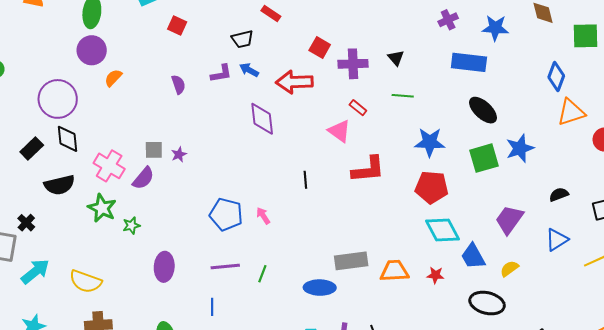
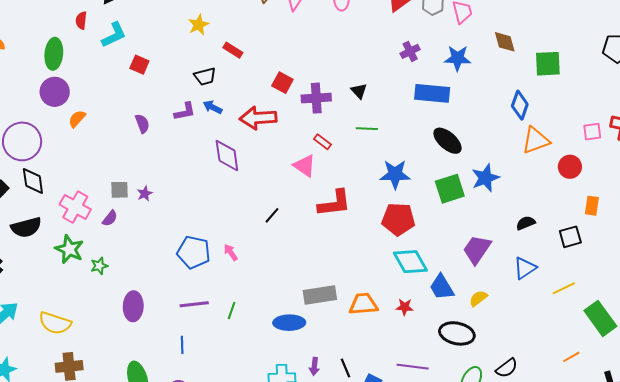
purple semicircle: (143, 178) -> (110, 218), size x0.7
black line: (305, 180) -> (272, 215), turned 48

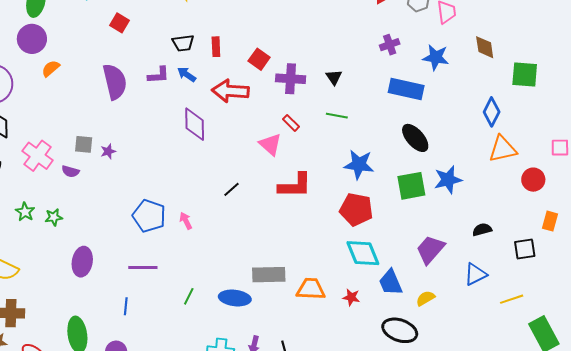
red rectangle: (233, 50) -> (216, 47), moved, turned 48
purple semicircle: (142, 124) -> (115, 82), size x1.8
purple semicircle: (110, 218) -> (70, 171), turned 60
green star: (69, 249) -> (25, 212), moved, size x0.7
green line: (232, 310) -> (189, 296), moved

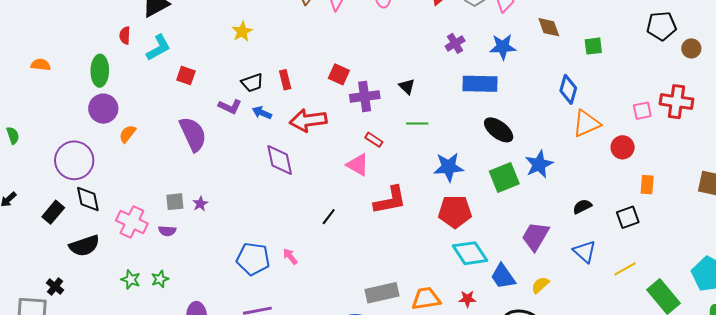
red square: (259, 59) -> (339, 74), moved
purple L-shape: (158, 75) -> (230, 107), moved, turned 40
green square: (525, 75) -> (593, 46), size x0.7
blue triangle: (475, 274) -> (585, 252), turned -40

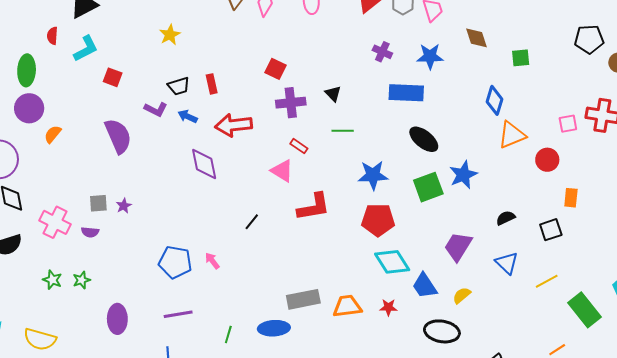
purple cross: (455, 43) -> (382, 52), turned -36
red square: (339, 74) -> (276, 69), moved

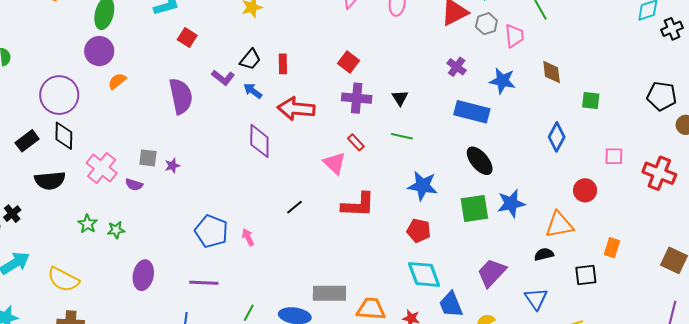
black trapezoid: (179, 86) -> (250, 59), turned -45
pink square: (568, 124) -> (614, 156), moved
orange triangle: (512, 135) -> (559, 225), moved
red circle: (547, 160) -> (585, 190), moved
red pentagon: (378, 220) -> (419, 231), size x0.7

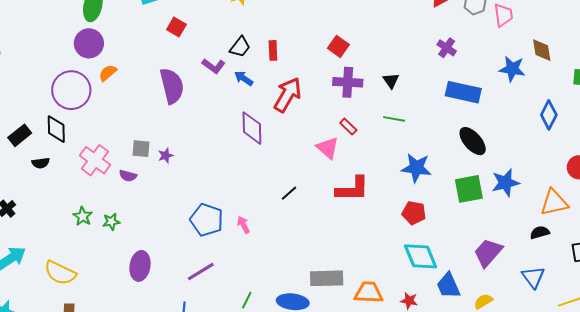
blue star: (502, 81) -> (512, 69), moved
purple circle: (59, 95) -> (71, 90), moved
red arrow: (296, 109) -> (288, 95), turned 117
black semicircle: (50, 181) -> (41, 163), moved, size x0.6
purple line: (204, 283) -> (201, 272), turned -32

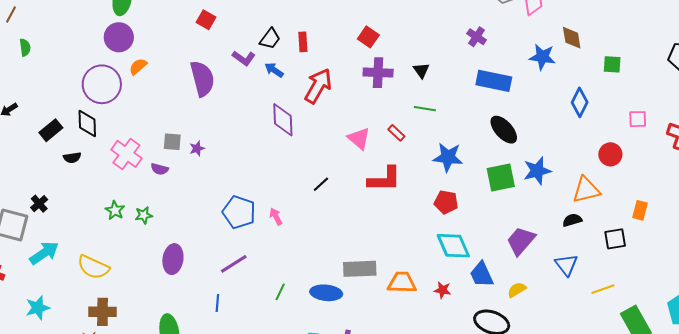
red rectangle: (348, 126) -> (396, 133), moved

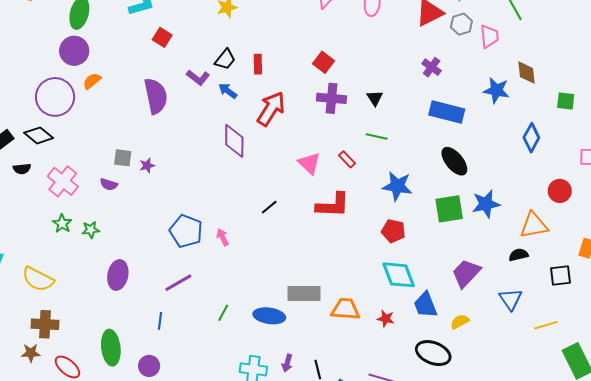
black diamond: (87, 123) -> (39, 135), turned -52
pink cross: (126, 154) -> (63, 181), moved

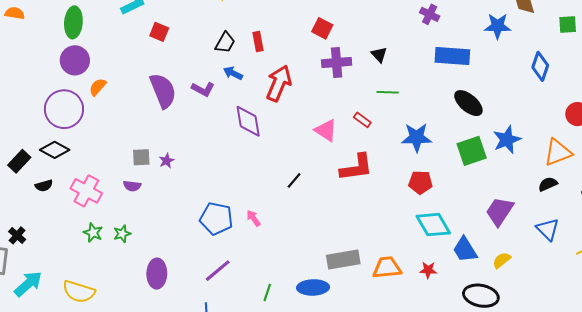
purple L-shape: (198, 78) -> (203, 89), moved

